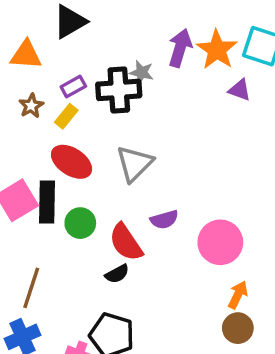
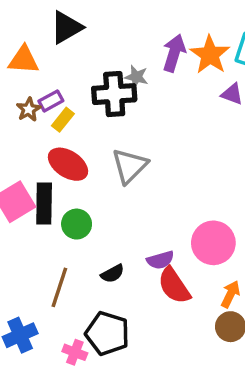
purple rectangle: (73, 86) -> (51, 101), moved
purple semicircle: (164, 220) -> (160, 260), moved
red semicircle: (126, 242) -> (174, 286), moved
brown line: (31, 288) -> (59, 287), moved

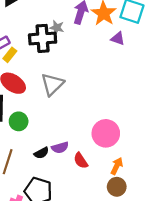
purple semicircle: (160, 260) -> (60, 148), moved
red semicircle: (174, 286) -> (81, 161), size x0.7

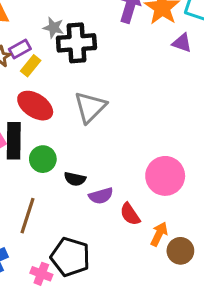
gray star: (57, 28) -> (54, 28), moved
black semicircle: (41, 153) -> (75, 179), moved, turned 40
orange arrow: (117, 166) -> (159, 234), moved

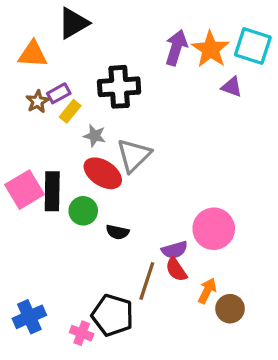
gray star: (54, 28) -> (95, 136), moved
red ellipse: (35, 106) -> (103, 173), moved
purple semicircle: (101, 196) -> (175, 250), moved
brown line: (28, 216) -> (147, 281), moved

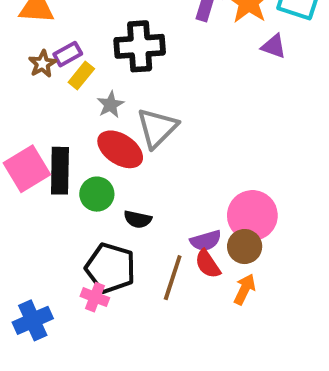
gray star: (95, 136) -> (110, 105), turned 30
brown circle: (230, 309) -> (245, 247), moved
black pentagon: (113, 315) -> (110, 268), moved
pink cross: (82, 333) -> (95, 297), moved

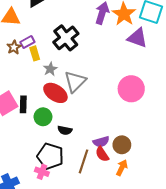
black cross: (140, 46) -> (66, 38), turned -35
purple triangle: (274, 46) -> (137, 38), size x1.5
yellow rectangle: (81, 75) -> (35, 53), turned -56
black rectangle: (60, 171) -> (23, 104), size x0.7
pink circle: (252, 215) -> (131, 89), moved

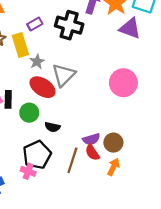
black cross: (66, 38) -> (69, 25), moved, turned -35
purple rectangle: (27, 42) -> (35, 24), moved
yellow rectangle: (35, 53) -> (20, 45), size x1.5
black pentagon: (50, 156) -> (37, 155), turned 30

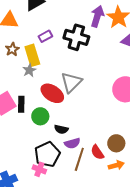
gray star: (37, 62) -> (29, 70), moved
purple semicircle: (91, 139) -> (72, 143), moved
orange arrow: (113, 167) -> (116, 165), turned 49

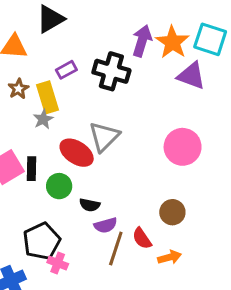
brown circle: (116, 143) -> (172, 212), moved
black pentagon: (47, 154) -> (42, 241), moved

